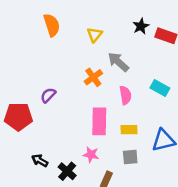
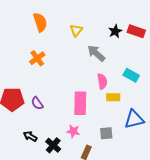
black star: (141, 26) -> (115, 31), moved
orange cross: (93, 77) -> (37, 58), moved
purple semicircle: (48, 95) -> (37, 103), moved, turned -80
yellow rectangle: (129, 130) -> (113, 97), moved

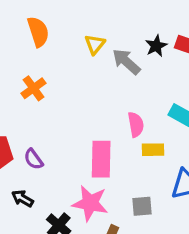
gray arrow: (96, 53) -> (126, 62), moved
pink star: (73, 131) -> (90, 203), size x1.6
black arrow: (30, 136) -> (22, 198), moved

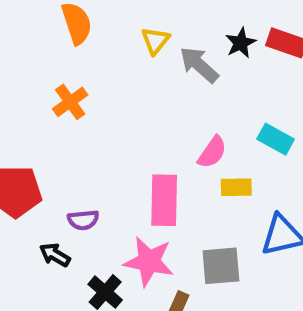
pink semicircle: (136, 125) -> (212, 152), turned 45
purple semicircle: (33, 159) -> (83, 220), moved, turned -60
gray square: (142, 206) -> (221, 266), size x1.4

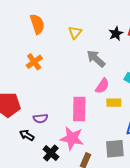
gray arrow: (199, 65) -> (96, 59), moved
gray square: (221, 266) -> (115, 149), moved

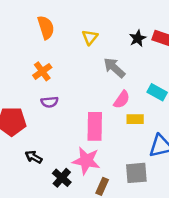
purple semicircle: (40, 118) -> (50, 102), moved

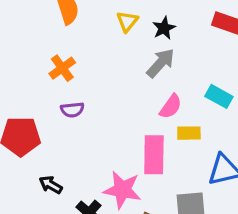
black star: (138, 38) -> (164, 28), moved
gray arrow: (114, 68) -> (161, 63), turned 90
pink rectangle: (95, 126) -> (154, 155), moved

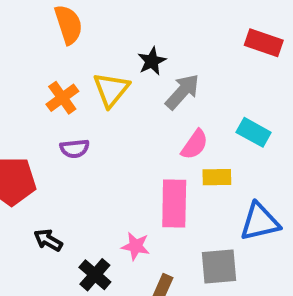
yellow triangle: (127, 21) -> (111, 90), moved, size x1.4
black star: (164, 28) -> (152, 61), moved
pink star: (122, 190) -> (136, 246), size x0.6

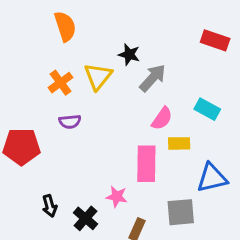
black star: (152, 61) -> (129, 54), turned -30
black arrow: (48, 240) -> (50, 206), moved, turned -135

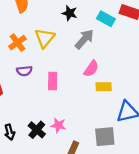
black star: (129, 54) -> (70, 13), moved
cyan rectangle: (207, 109) -> (106, 19), moved
pink rectangle: (146, 164) -> (53, 81), moved, size x0.7
black cross: (85, 218) -> (37, 130), moved

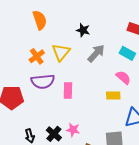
cyan rectangle: (106, 19) -> (127, 53), moved
pink semicircle: (91, 69) -> (123, 77), moved, turned -84
purple semicircle: (24, 71) -> (43, 81), size x1.6

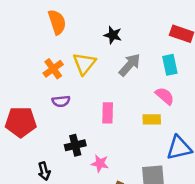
cyan rectangle: (127, 53) -> (170, 65), turned 49
purple semicircle: (43, 81) -> (61, 101), size x0.6
pink rectangle: (68, 91) -> (108, 113), moved
black cross: (54, 134) -> (75, 145), moved, turned 35

